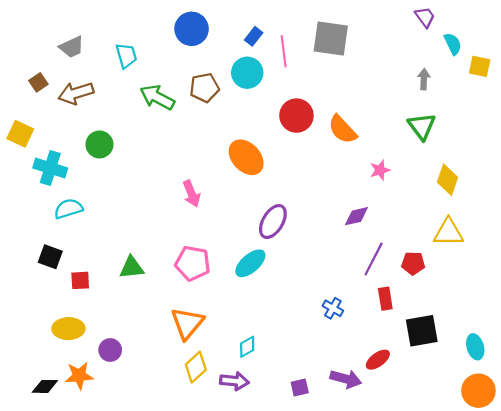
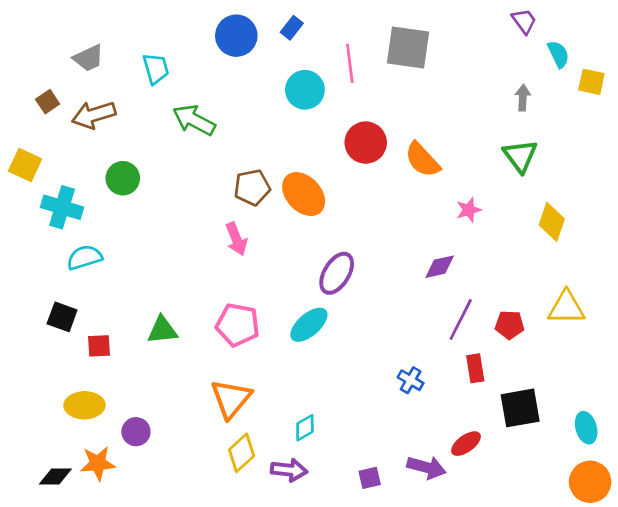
blue rectangle: (254, 36) -> (292, 28), moved
brown pentagon: (204, 88) -> (252, 187), moved
yellow triangle: (448, 232) -> (566, 308), moved

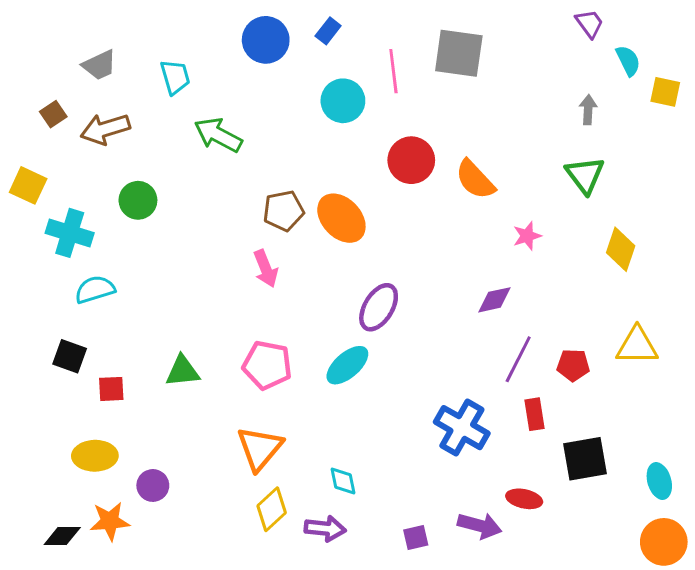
blue cross: (411, 380) -> (462, 428), size x1.8
cyan diamond: (305, 428) -> (343, 481), turned -72
red ellipse: (466, 444) -> (524, 499), turned 48

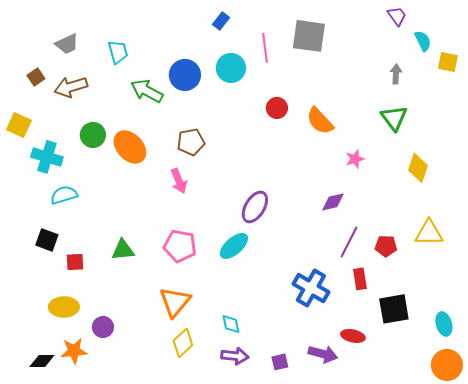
blue circle: (266, 40) -> (185, 75), moved
red circle: (411, 160) -> (277, 108), size x0.7
orange ellipse: (341, 218) -> (130, 147), moved
purple arrow: (325, 529) -> (235, 356), moved

